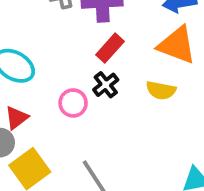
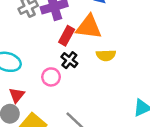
orange triangle: (177, 45) -> (89, 27), moved

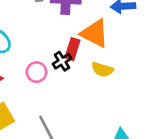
red rectangle: (67, 36) -> (72, 49), moved, turned -30

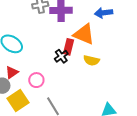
pink circle: (36, 72) -> (36, 80), moved

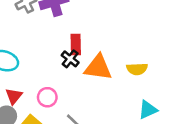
orange triangle: (84, 34) -> (98, 67), moved
yellow semicircle: (91, 60) -> (137, 69), moved

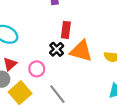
black cross: (70, 59) -> (57, 49), moved

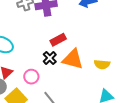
red rectangle: (66, 30) -> (58, 40), turned 56

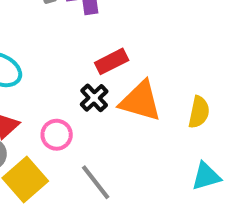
yellow semicircle: (102, 64) -> (199, 112), turned -84

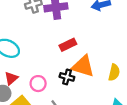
black cross: (94, 98) -> (67, 77), moved, turned -32

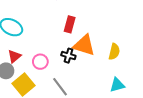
red rectangle: (68, 45) -> (70, 24), turned -49

